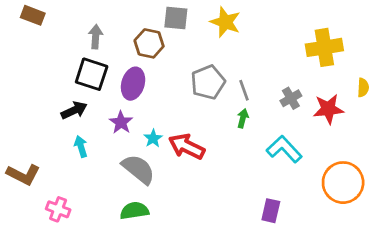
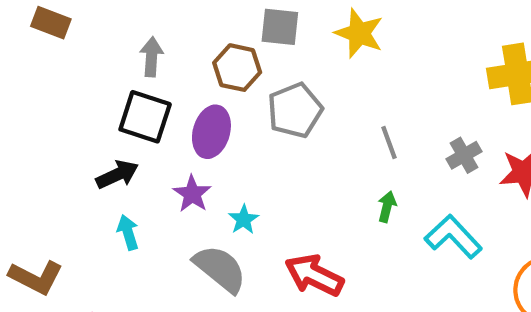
gray pentagon: (208, 82) -> (295, 110), moved
green arrow: (243, 118) -> (387, 207), moved
red arrow: (187, 146) -> (314, 275), moved

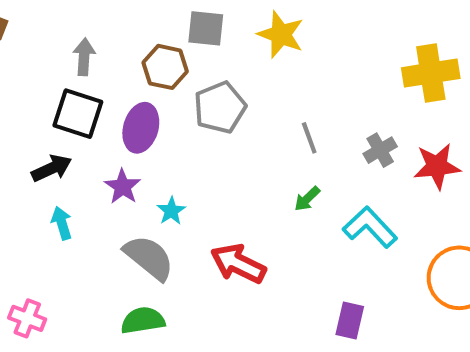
green arrow: (387, 207) -> (307, 199), turned -148

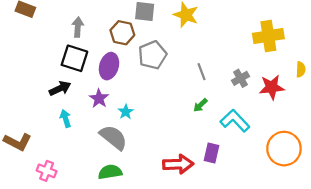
red arrow: (238, 264) -> (178, 164), moved, turned 152
purple rectangle: (350, 320) -> (212, 153), moved

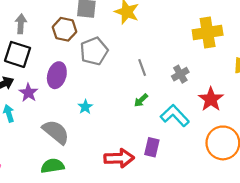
purple ellipse: (109, 66) -> (57, 75), moved
red star: (272, 87) -> (211, 99), moved, turned -30
purple star: (99, 98) -> (28, 93), moved
cyan star: (126, 112) -> (85, 107), moved

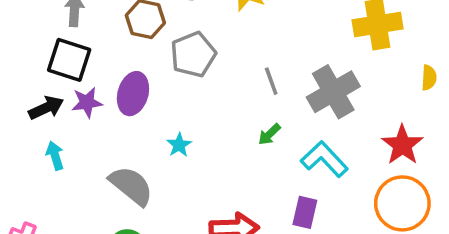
gray cross: (180, 74) -> (333, 92), size x1.8
purple star: (28, 93) -> (87, 102), moved, turned 30
red star: (211, 99) -> (402, 145), moved
purple rectangle: (152, 147) -> (305, 212), moved

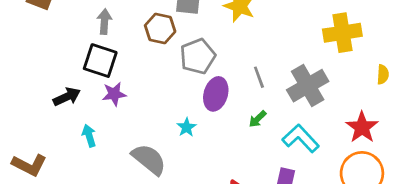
purple ellipse: (133, 94) -> (216, 94), moved
black arrow: (46, 108) -> (67, 97), moved

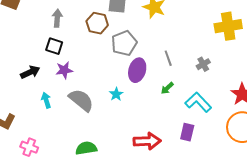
black square: (100, 61) -> (54, 46), size x0.7
gray cross: (308, 86) -> (203, 64), size x0.5
gray semicircle: (149, 159) -> (81, 100), moved

